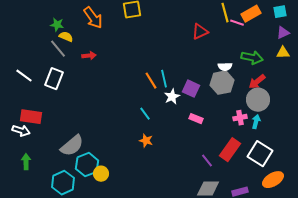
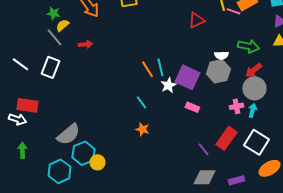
yellow semicircle: (66, 37) -> (62, 25), turned -64
purple square: (191, 89) -> (187, 77), size x1.4

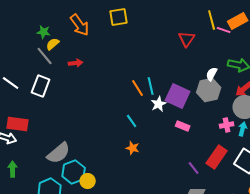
red triangle: (196, 20) -> (187, 39), turned -30
white semicircle: (221, 55) -> (212, 74), turned 120

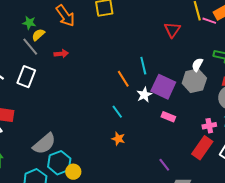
cyan line: (151, 86) -> (143, 66), moved
pink cross: (227, 125) -> (209, 126), moved
purple line: (194, 168) -> (164, 165), moved

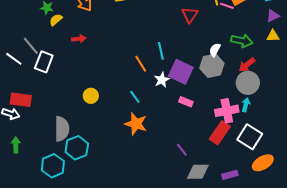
gray line: (30, 47) -> (31, 46), moved
pink cross: (209, 126) -> (227, 111), size x1.6
orange star: (118, 139) -> (136, 124), size x1.6
gray semicircle: (44, 144) -> (62, 129), turned -50
yellow circle: (73, 172) -> (91, 96), moved

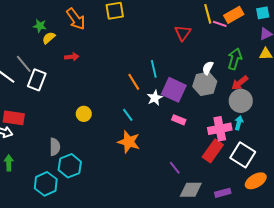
green arrow: (242, 41) -> (235, 59), turned -85
gray semicircle: (62, 129) -> (55, 147), size x0.7

